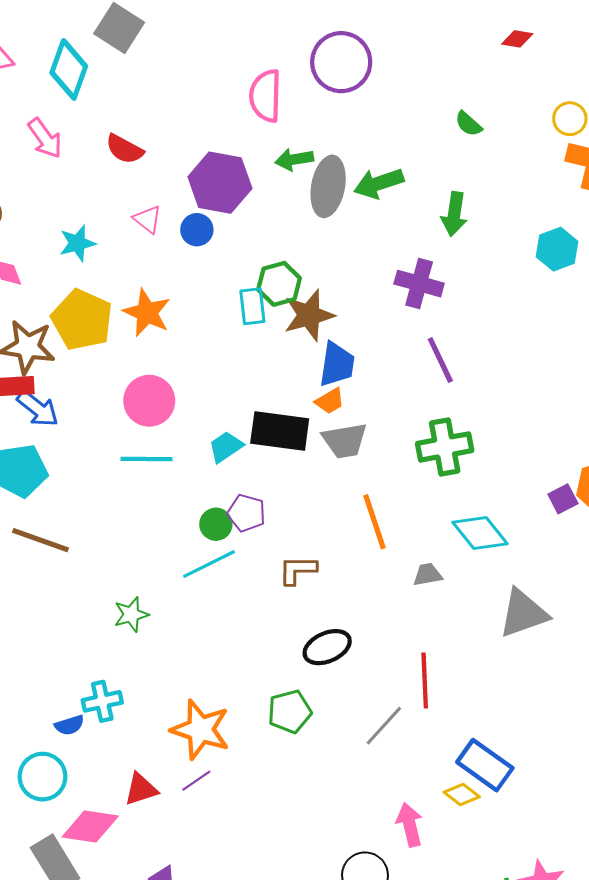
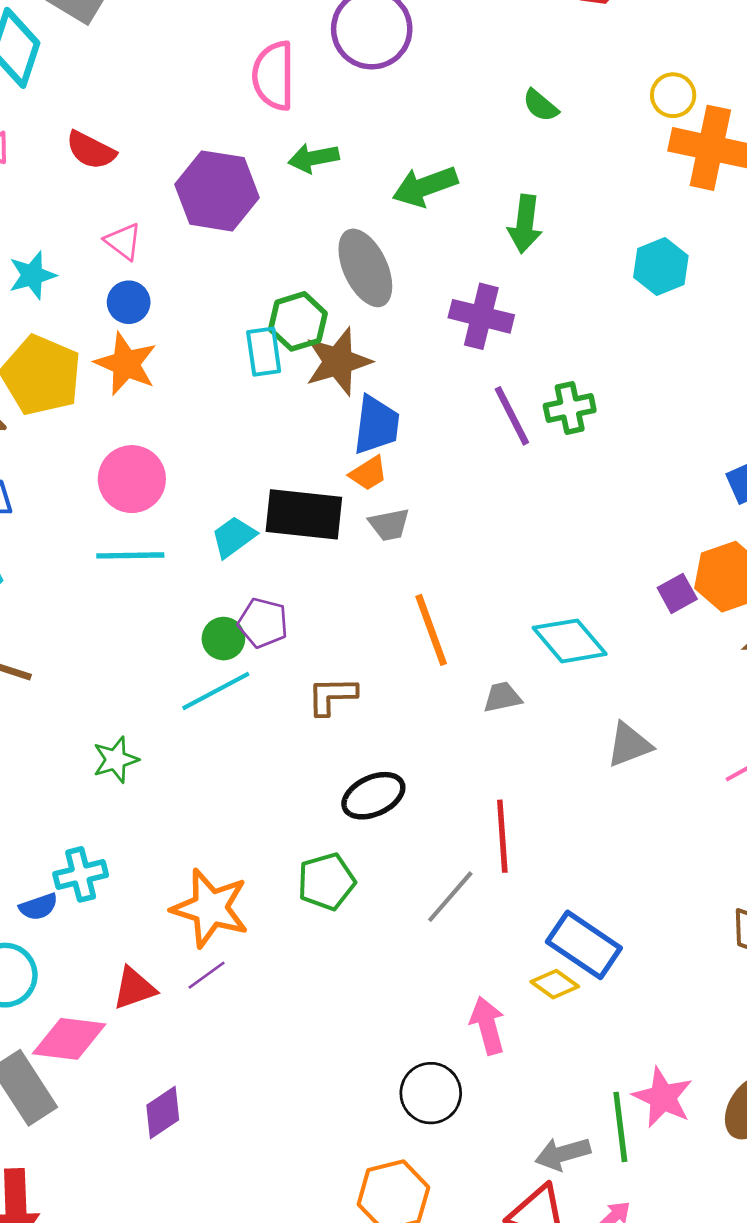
gray ellipse: (328, 186) -> (365, 268), moved, turned -34
blue circle: (197, 230) -> (129, 302), moved
gray trapezoid: (345, 441) -> (389, 525), size x0.7
green cross: (445, 447) -> (570, 408), moved, size x0.7
gray triangle: (523, 613) -> (629, 745), size x0.7

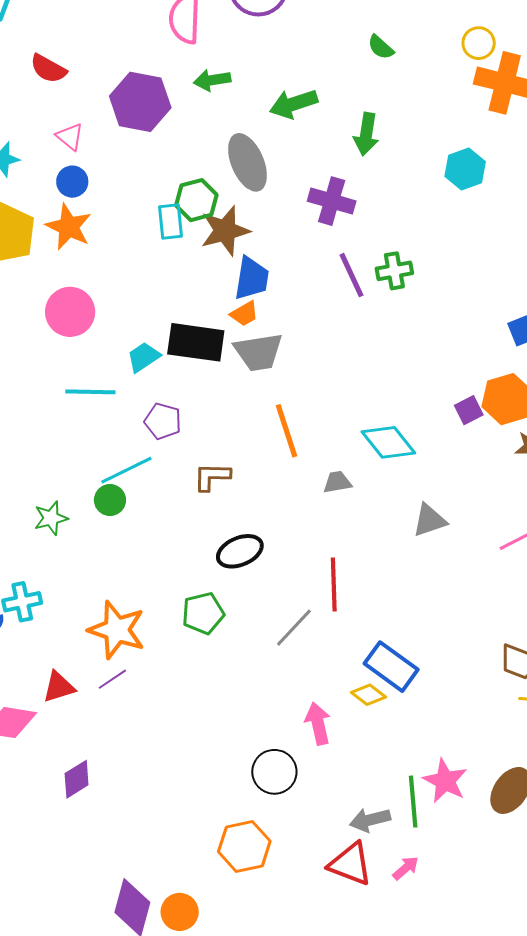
gray trapezoid: (389, 525) -> (258, 352), size x1.6
cyan line: (130, 555) -> (90, 392), moved
green circle: (223, 639) -> (110, 500), moved

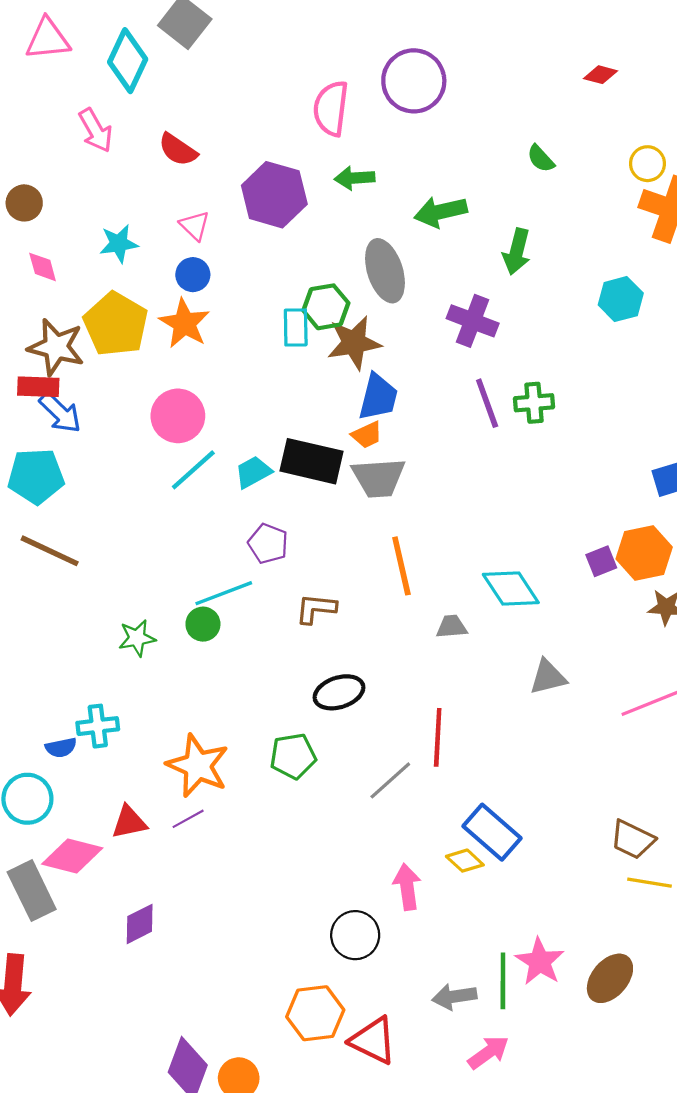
cyan line: (90, 392) -> (193, 470), moved, turned -48
red triangle: (350, 864) -> (373, 1041), moved
pink arrow: (406, 868) -> (488, 1052), size x1.4

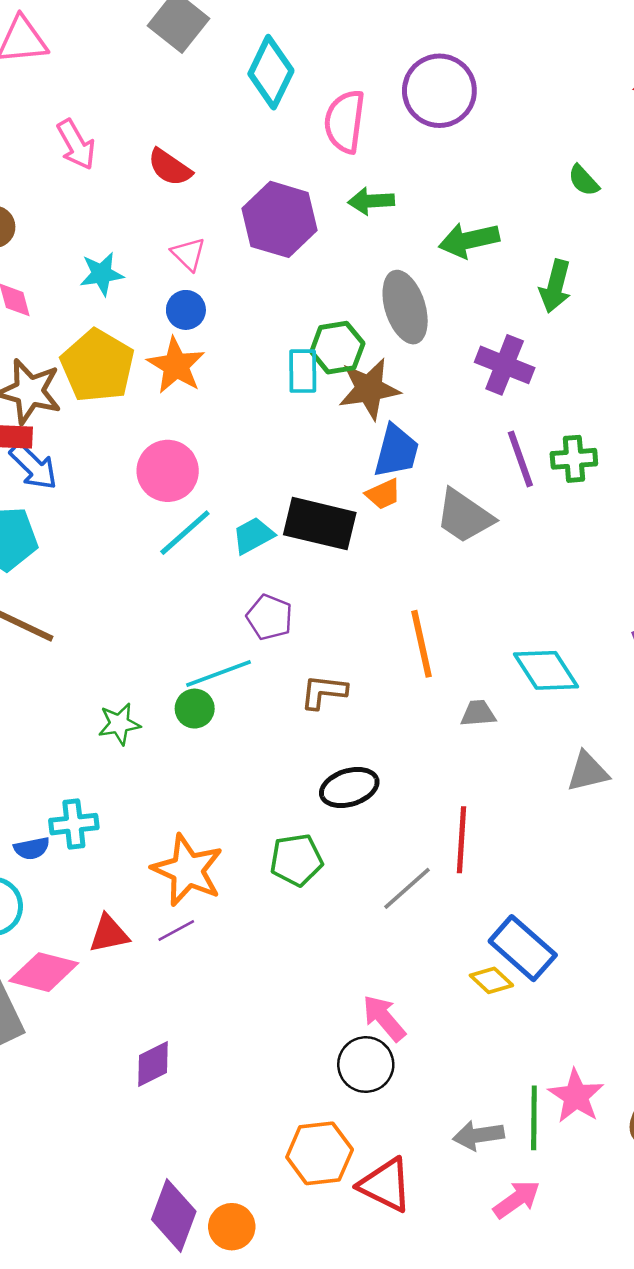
cyan diamond: (128, 61) -> (271, 72), moved
gray trapezoid: (378, 478) -> (464, 516), moved, turned 38
pink arrow: (407, 887) -> (384, 1018), moved, turned -33
purple diamond: (140, 924) -> (153, 1064), moved

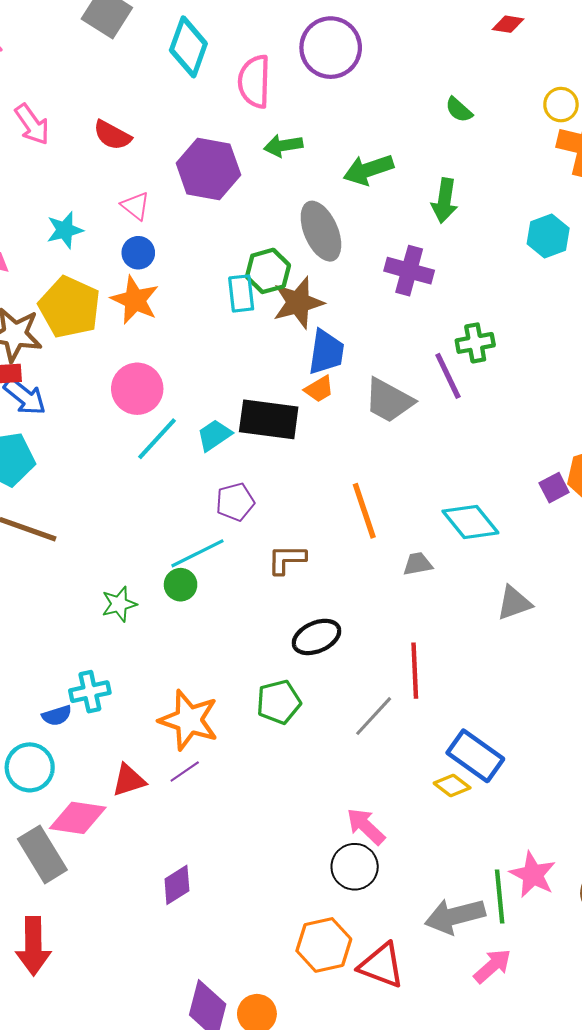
purple line: (520, 459) -> (448, 376), moved
purple pentagon: (270, 617) -> (235, 502), turned -30
gray arrow: (478, 1135) -> (455, 916), size x1.4

